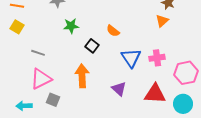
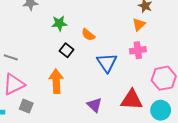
green star: (71, 26) -> (59, 23), moved
pink cross: (157, 58) -> (138, 50), moved
purple triangle: (119, 89) -> (94, 105), moved

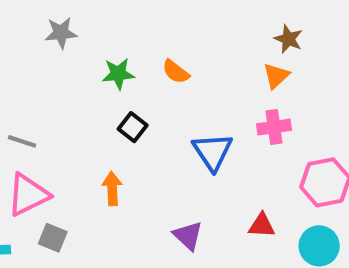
orange semicircle: (88, 35) -> (176, 72), moved
orange arrow: (56, 81) -> (112, 189), size x0.7
red triangle: (132, 100) -> (262, 225), size x0.6

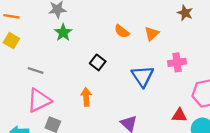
green star: (118, 74) -> (63, 32), moved, turned -30
orange triangle: (276, 76) -> (152, 34), moved
red triangle: (262, 225) -> (179, 115), moved

